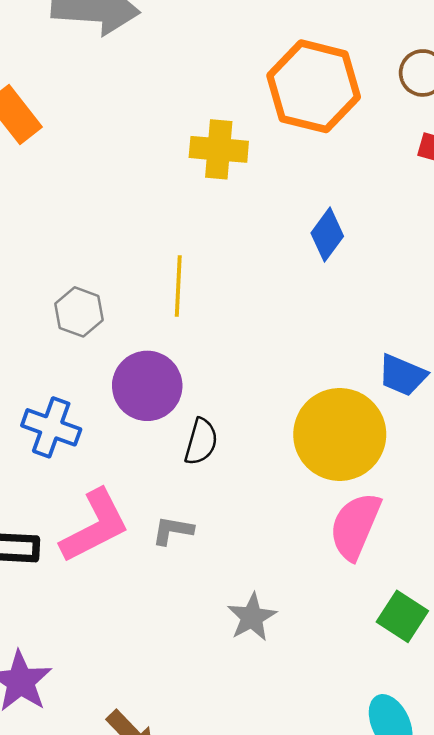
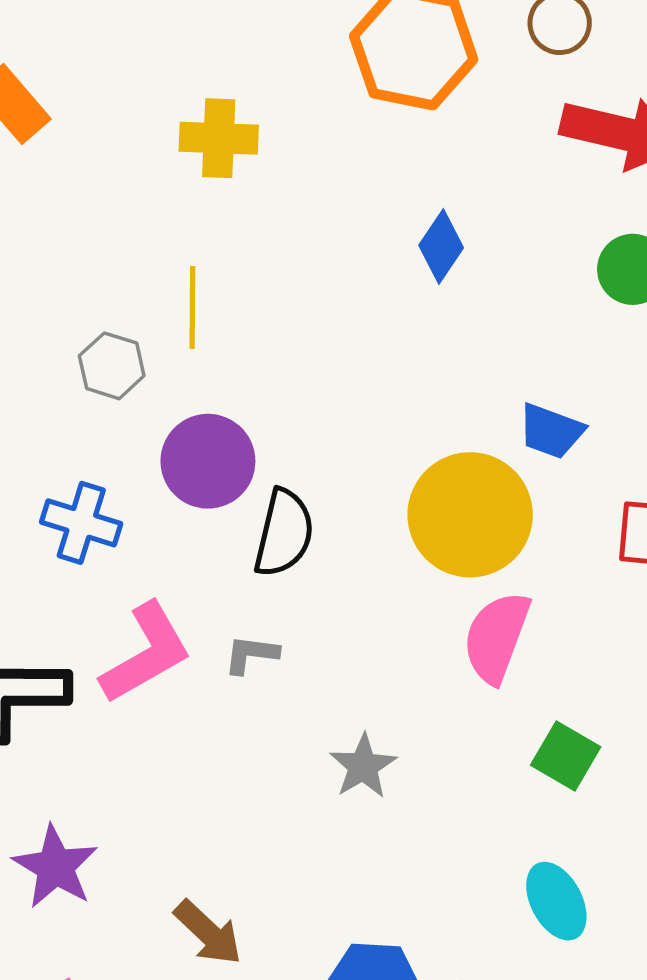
yellow cross: (219, 149) -> (219, 138), moved
yellow line: (178, 286) -> (192, 307), moved
black semicircle: (201, 442) -> (284, 533), size x1.4

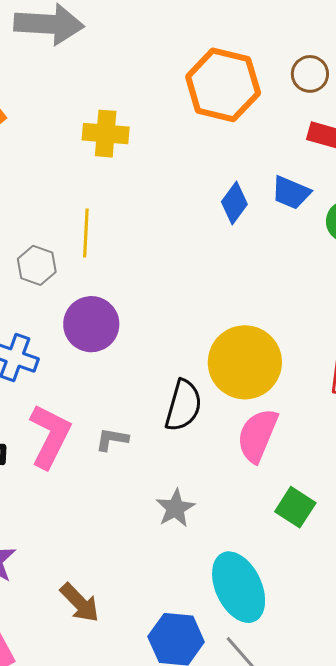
blue trapezoid: (551, 431) -> (291, 193), moved
black semicircle: (284, 533) -> (183, 405), moved
pink L-shape: (146, 653) -> (50, 436), turned -36
cyan ellipse: (556, 901) -> (239, 587), moved, size x1.5

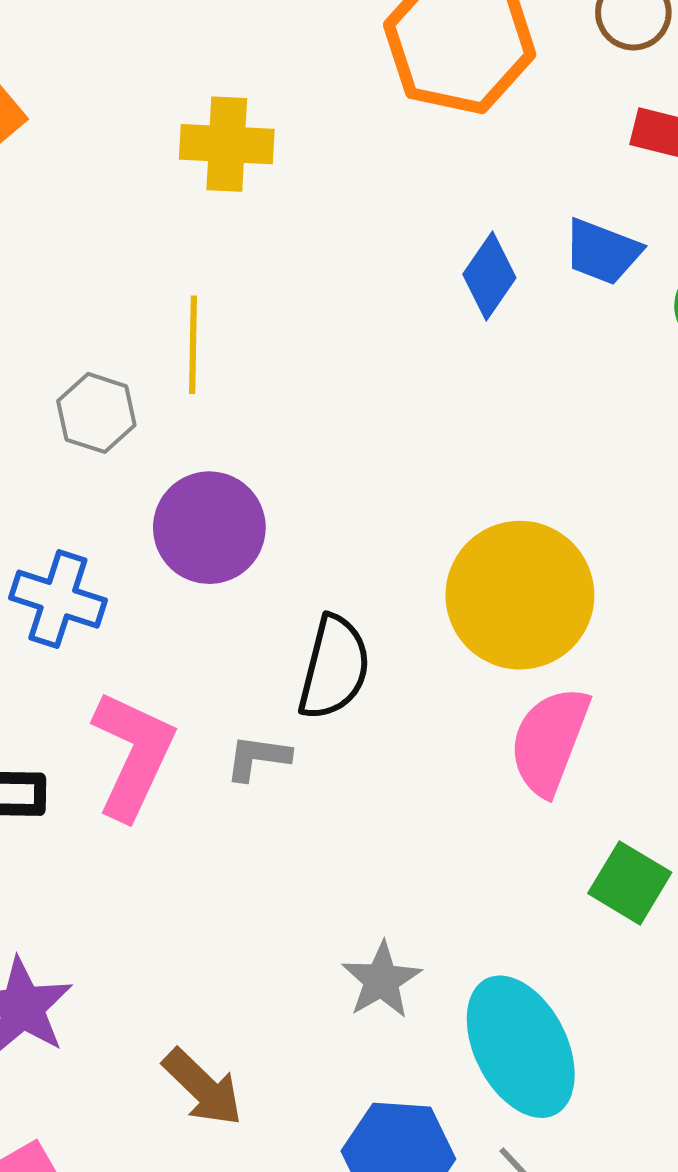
black semicircle: (183, 405) -> (334, 668), moved
gray star: (175, 508) -> (381, 980), moved

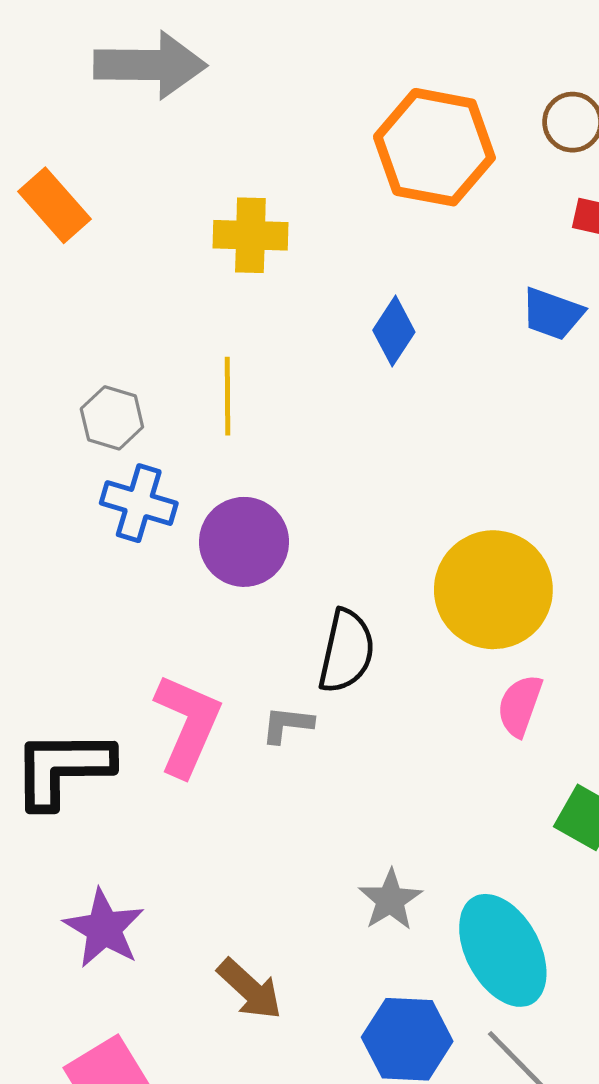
blue diamond: (489, 276) -> (394, 331), moved
gray hexagon: (96, 413) -> (112, 418), moved
blue cross: (58, 599) -> (139, 503), moved
pink semicircle: (549, 741) -> (520, 706), size x0.7

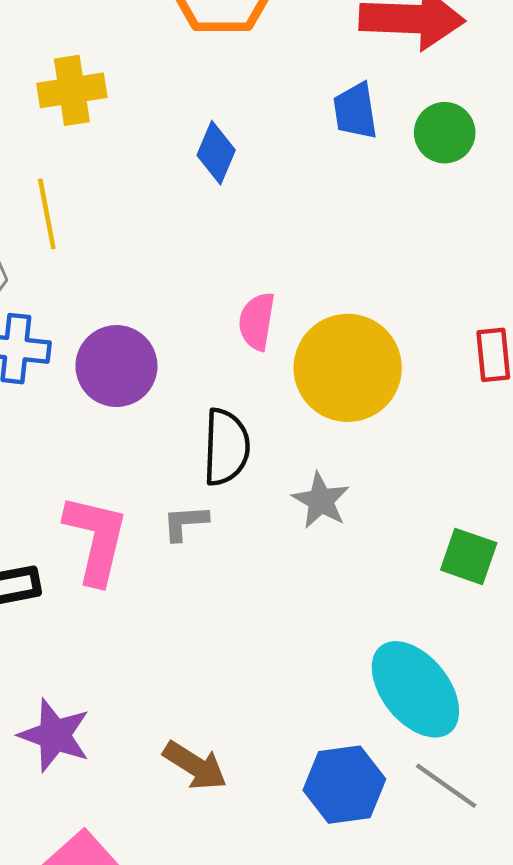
blue trapezoid: (553, 314) -> (355, 111), turned 72
yellow line: (227, 396) -> (47, 214), moved
pink semicircle: (520, 706) -> (257, 321), moved
gray star: (390, 900) -> (321, 501), moved

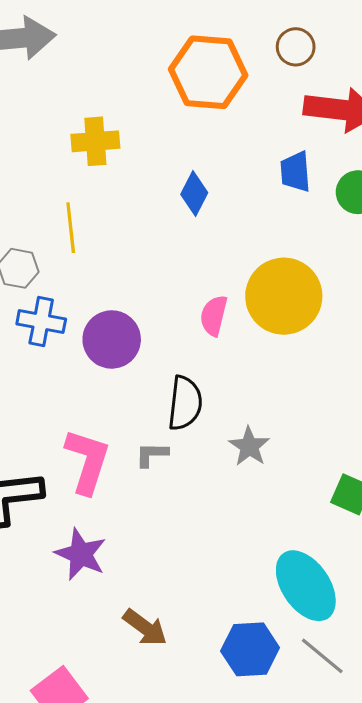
yellow circle: (348, 368) -> (284, 296), moved
purple star: (55, 735) -> (81, 554), moved

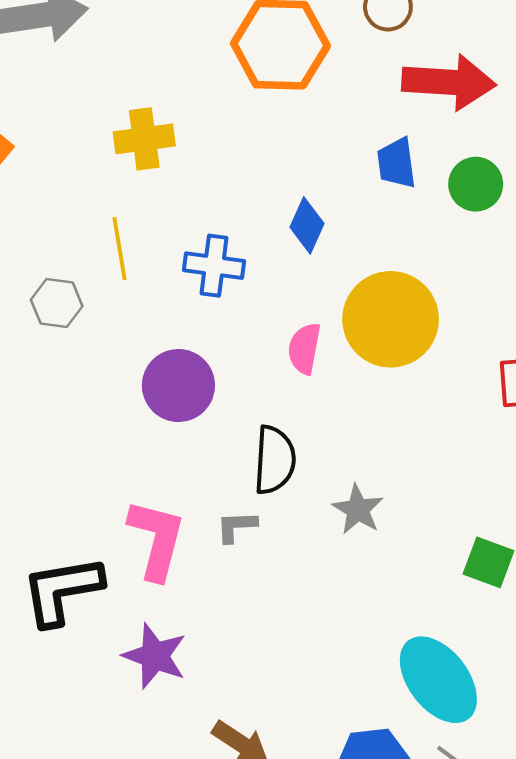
blue diamond: (194, 194) -> (307, 225), moved
blue cross: (41, 322) -> (214, 266), moved

